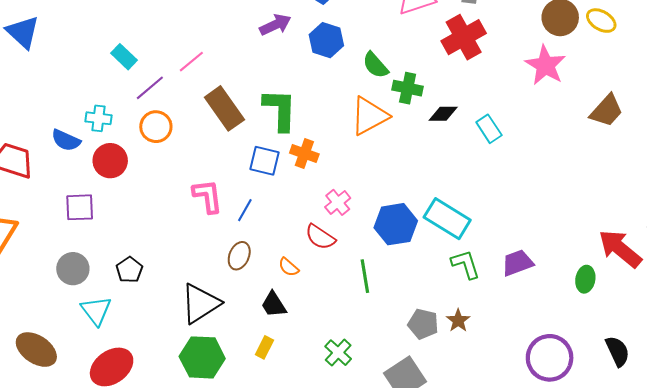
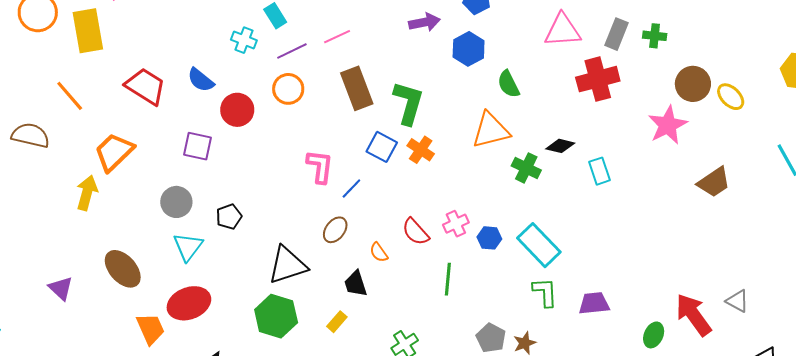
green cross: (408, 88) -> (526, 168), moved
cyan cross: (99, 118) -> (244, 40), moved
pink cross: (338, 202) -> (456, 224), moved
blue hexagon: (396, 224) -> (489, 238), size x0.6

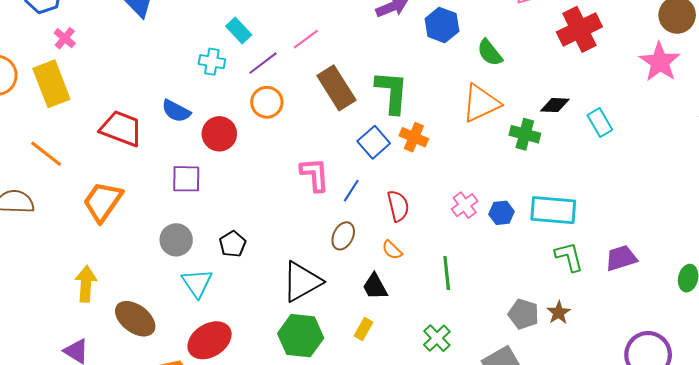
blue square: (382, 147) -> (374, 142), turned 32
yellow arrow: (87, 193) -> (86, 284), moved
red semicircle: (416, 232) -> (398, 206), moved, turned -140
cyan rectangle: (539, 245) -> (553, 210), turned -30
green line: (448, 279) -> (447, 273), moved

